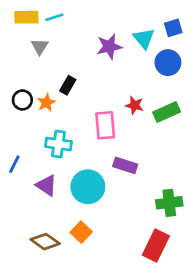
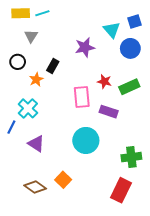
purple star: (109, 47) -> (85, 47), moved
black circle: (22, 100) -> (18, 62), moved
cyan cross: (58, 144) -> (28, 108), moved, turned 36
purple rectangle: (125, 165) -> (109, 112), moved
cyan circle: (88, 187) -> (86, 140), moved

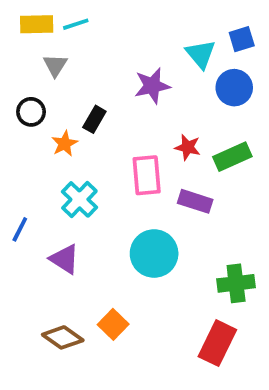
cyan cross: (28, 108) -> (79, 199), moved

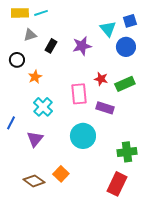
gray triangle: (55, 65) -> (30, 35), turned 40
black rectangle: (94, 119) -> (51, 46), moved
purple triangle: (65, 259) -> (35, 139), turned 36

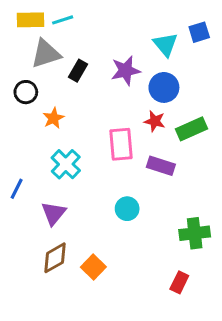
gray triangle: (30, 35) -> (46, 54), size x1.5
blue circle: (126, 47) -> (164, 87), moved
cyan circle: (83, 136) -> (127, 209), size x0.6
brown diamond: (34, 181) -> (55, 258), moved, turned -65
red rectangle: (117, 184) -> (179, 282), size x0.6

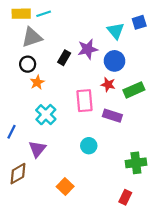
black rectangle: (78, 71) -> (64, 58), moved
black circle: (26, 92) -> (28, 64), moved
brown diamond: (55, 258) -> (18, 174), moved

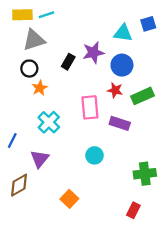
cyan triangle: (116, 31) -> (123, 33), turned -42

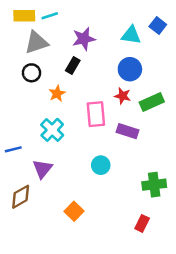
blue square: (148, 24) -> (158, 25), turned -35
purple star: (93, 52) -> (84, 39), moved
orange star: (40, 88) -> (57, 93), moved
blue line: (12, 141) -> (13, 149), turned 49

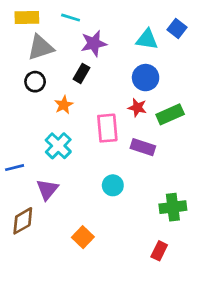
cyan line: (50, 16) -> (71, 18), moved, turned 35

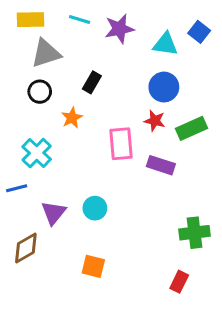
purple star: (94, 43) -> (119, 29), moved
cyan cross: (58, 146) -> (37, 153), moved
cyan circle: (113, 185) -> (95, 208), moved
orange square: (83, 237) -> (93, 266), turned -30

